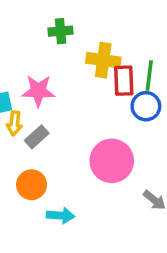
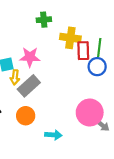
gray rectangle: (37, 137) -> (29, 86), size x1.5
pink circle: (112, 161) -> (90, 113), moved
cyan arrow: (61, 215) -> (53, 135), moved

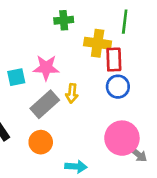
green line: (99, 47) -> (125, 22), moved
blue circle: (97, 67) -> (118, 87), moved
yellow arrow: (15, 77) -> (72, 93), moved

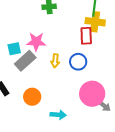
yellow cross: (98, 43) -> (95, 22), moved
blue circle: (118, 87) -> (78, 62), moved
gray rectangle: (45, 104) -> (25, 61), moved

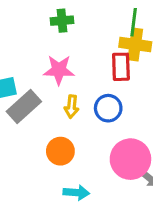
pink star: (36, 42) -> (59, 70), moved
orange circle: (32, 97) -> (60, 151), moved

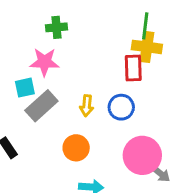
green cross: (62, 21) -> (56, 27), moved
pink star: (59, 70) -> (44, 62), moved

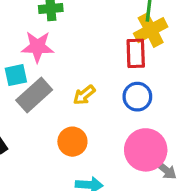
yellow cross: (147, 47) -> (151, 30), turned -36
yellow arrow: (87, 106) -> (84, 95), turned 45
blue circle: (121, 107) -> (137, 97), moved

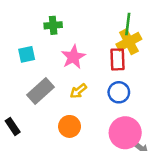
pink star: (38, 47) -> (73, 57), moved, turned -30
cyan square: (16, 75) -> (27, 54), moved

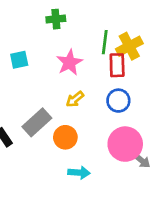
green line: (128, 24) -> (105, 42), moved
green cross: (53, 25) -> (56, 19), moved
gray rectangle: (40, 91) -> (37, 122), moved

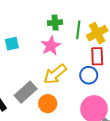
green cross: (56, 19) -> (55, 23), moved
red rectangle: (117, 65) -> (97, 56), moved
yellow arrow: (75, 99) -> (55, 74), size x1.6

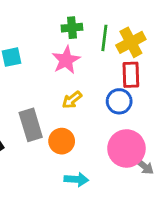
yellow arrow: (55, 74) -> (72, 100), size x0.6
gray rectangle: (26, 92) -> (31, 125), turned -65

